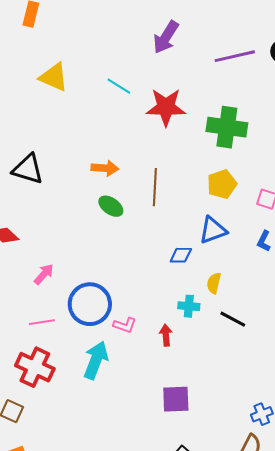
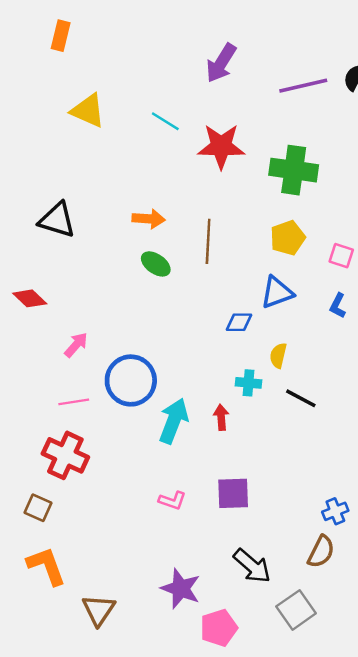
pink L-shape: (125, 325) -> (172, 501), moved
cyan arrow: (96, 360) -> (174, 421), moved

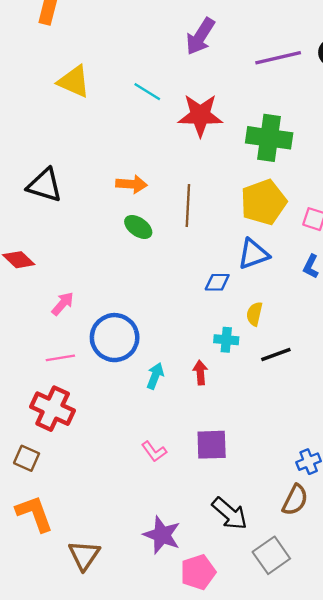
yellow pentagon: (288, 238) -> (263, 202), size x1.4
black line: (301, 398) -> (276, 354), turned -48
cyan arrow: (174, 421) -> (155, 376), size x0.6
pink L-shape: (172, 501) -> (154, 451), turned 35

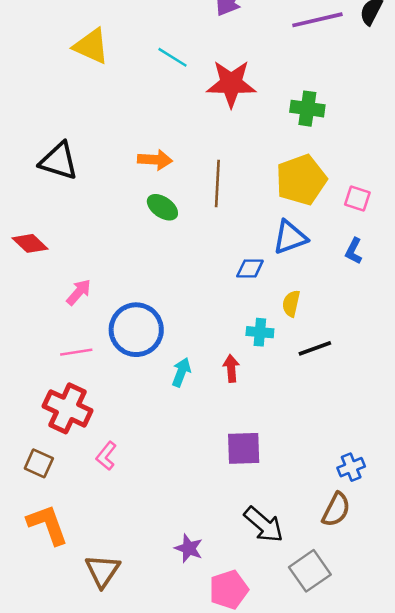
green cross: (269, 138) -> (307, 109), size x0.7
pink L-shape: (154, 451) -> (106, 456), moved, turned 75
purple star: (162, 535) -> (189, 548), size x0.7

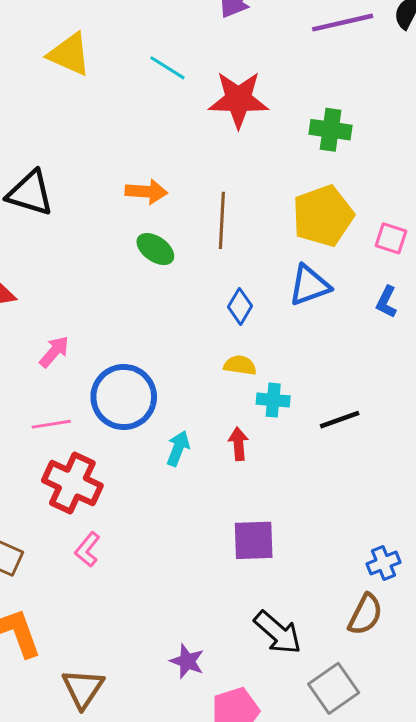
blue diamond: (250, 268) -> (240, 306), moved, turned -60
yellow semicircle: (291, 303) -> (240, 365), moved, turned 85
red cross: (68, 408) -> (72, 483), moved

